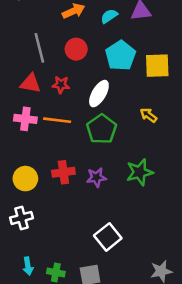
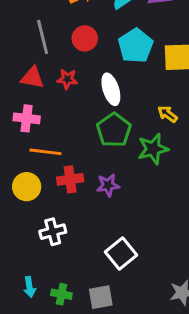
white ellipse: (99, 94) -> (111, 89), turned -48
orange line: (57, 120) -> (45, 152), moved
green star: (140, 172) -> (153, 149), moved
white cross: (22, 218) -> (53, 232), moved

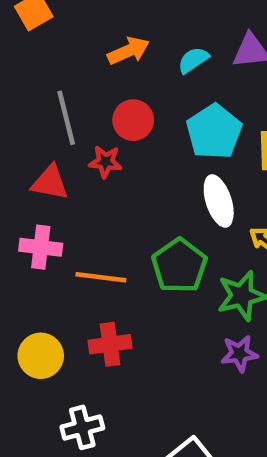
red star: (67, 79) -> (105, 162), moved
white ellipse: (111, 89) -> (219, 201), moved
orange line: (45, 152) -> (101, 277), moved
purple star: (108, 185) -> (239, 353), moved

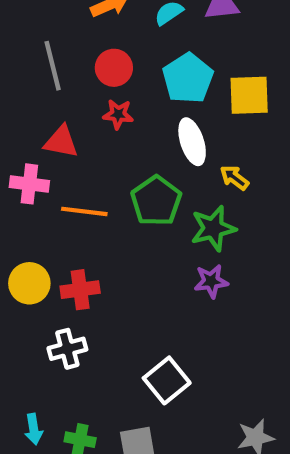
red star: (105, 162) -> (118, 114), moved
red triangle: (50, 182) -> (61, 142), moved
red cross: (110, 344) -> (80, 290), moved

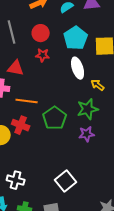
green pentagon: (156, 201) -> (55, 118), moved
red cross: (80, 290) -> (21, 125), moved, turned 30
white cross: (67, 349) -> (16, 180), moved, turned 30

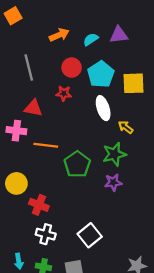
red circle: (41, 33) -> (72, 68), moved
red cross: (21, 125) -> (39, 205), moved
white cross: (16, 180) -> (46, 234), moved

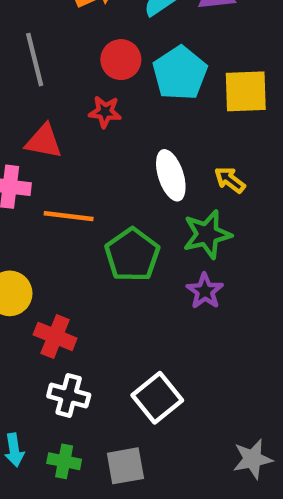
white ellipse: (103, 108) -> (171, 175), moved
purple star: (113, 182) -> (205, 291), turned -30

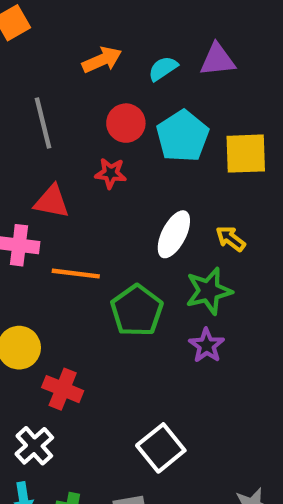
white ellipse: (171, 175) -> (174, 234), turned 45
white cross: (69, 395) -> (34, 446), moved, turned 33

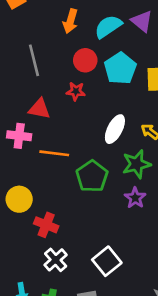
orange arrow: (102, 60) -> (70, 21), turned 130
purple triangle: (217, 60) -> (142, 21), turned 45
cyan semicircle: (163, 69) -> (108, 27), size x1.5
white cross: (34, 446) -> (56, 260), moved

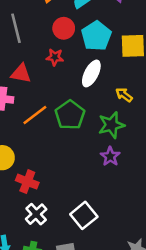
white ellipse: (115, 129) -> (91, 73), moved
orange line: (54, 153) -> (35, 115), turned -44
green pentagon: (92, 176) -> (70, 115), moved

